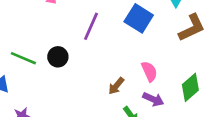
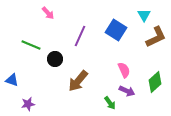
green line: (23, 58) -> (31, 45), moved
brown arrow: (116, 86) -> (78, 81), moved, size x1.6

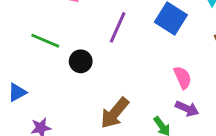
blue triangle: (12, 80) -> (17, 92), turned -48
brown arrow: (78, 81) -> (115, 113), moved

